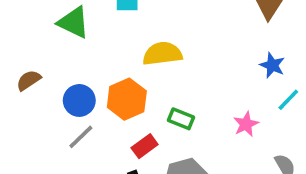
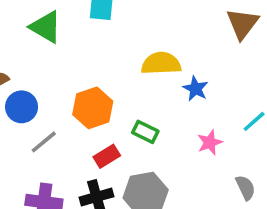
yellow semicircle: (162, 54) -> (161, 63), moved
blue star: (272, 65) -> (195, 89), moved
blue circle: (79, 100) -> (22, 107), moved

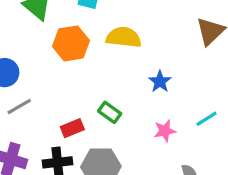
yellow semicircle: (161, 63) -> (124, 37), moved
orange hexagon: (93, 108) -> (71, 43), moved

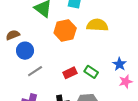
blue star: (160, 82) -> (119, 64), moved
red rectangle: (72, 128) -> (70, 73), moved

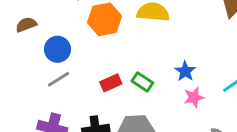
blue circle: (25, 51) -> (57, 49), moved

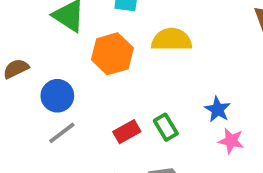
green rectangle: (142, 82) -> (166, 127), turned 30
pink star: (194, 97) -> (231, 141), turned 30

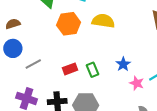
blue circle: (57, 96) -> (13, 48), moved
pink star: (231, 141) -> (137, 83), moved

